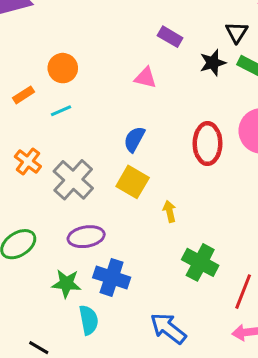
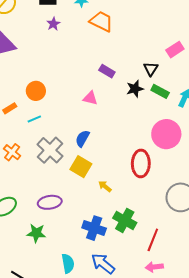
red ellipse: (208, 144) -> (141, 163), moved
gray cross: (73, 180) -> (50, 150), moved
yellow arrow: (169, 211) -> (105, 186), turned -40
blue cross: (112, 277) -> (94, 228), moved
cyan semicircle: (89, 320) -> (68, 263), moved

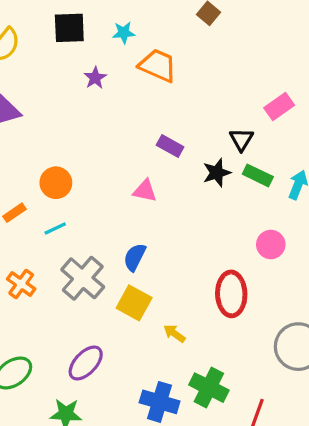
purple star: (53, 24) -> (95, 78), moved
pink circle: (166, 134) -> (271, 245), size x0.6
purple ellipse: (50, 202) -> (86, 363), turned -35

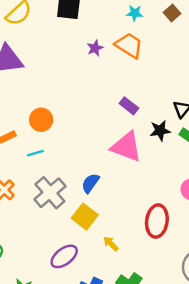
cyan star: (124, 33) -> (135, 13), moved
purple star: (95, 78) -> (95, 48), moved
pink triangle: (145, 191) -> (126, 147), moved, size x1.8
purple ellipse: (86, 363) -> (64, 256), moved

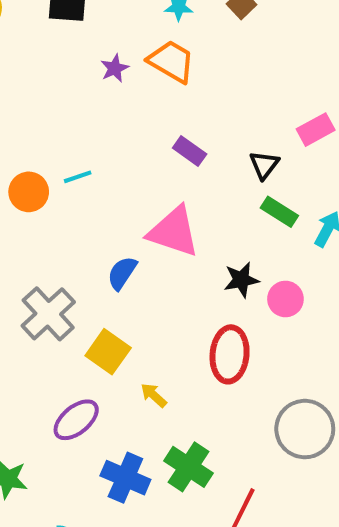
purple rectangle: (129, 106) -> (190, 151), moved
black star: (160, 131) -> (241, 280), moved
cyan line: (35, 153) -> (78, 177), moved
blue semicircle: (90, 183) -> (122, 273), moved

